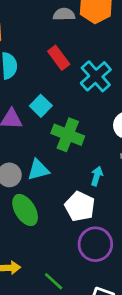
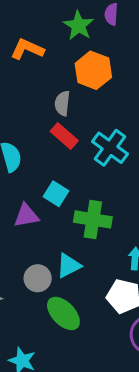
gray semicircle: (64, 14) -> (62, 103), moved, turned -70

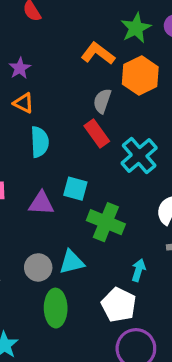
orange L-shape: (27, 49) -> (98, 53), moved
cyan square: (56, 194) -> (75, 189), turned -30
green ellipse: (63, 313) -> (56, 308), turned 30

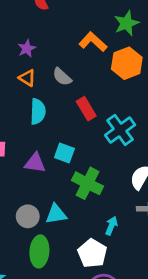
gray semicircle: (102, 101) -> (62, 77), moved, turned -72

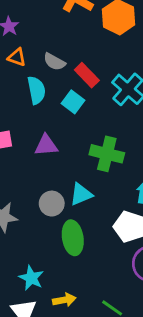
gray semicircle: (62, 77) -> (54, 62), moved
cyan square: (64, 153) -> (73, 102), moved, turned 30

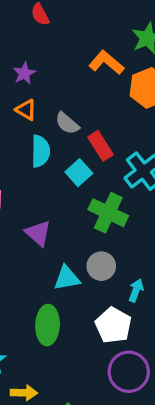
purple triangle: (46, 145) -> (38, 233), moved, turned 35
green cross: (107, 154) -> (108, 213), moved
gray circle: (52, 204) -> (101, 266), moved

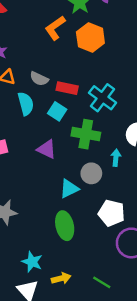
orange L-shape: (106, 63) -> (55, 28), turned -60
red rectangle: (100, 146) -> (67, 88), turned -30
purple triangle: (38, 233) -> (47, 149), moved
cyan arrow: (136, 290) -> (116, 158), moved

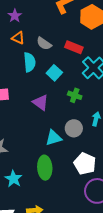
red rectangle: (67, 88) -> (74, 47), moved
green cross: (86, 134) -> (75, 95), size x0.6
cyan star: (32, 262) -> (13, 179), moved

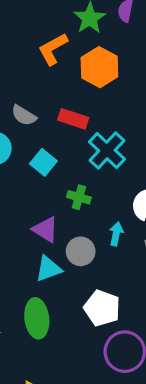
purple triangle: (40, 102) -> (45, 229), moved

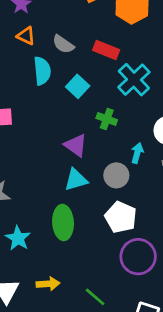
gray circle: (81, 251) -> (116, 175), moved

